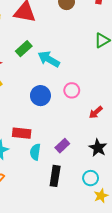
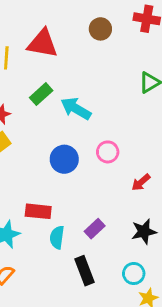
black star: (98, 148) -> (144, 232), turned 30
black rectangle: (55, 176) -> (85, 271), turned -30

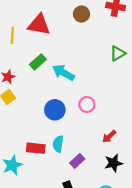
red arrow: (141, 182) -> (109, 136), moved
cyan semicircle: (57, 237) -> (58, 144), moved

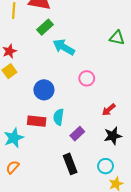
green triangle: (118, 53) -> (117, 38), moved, turned 42
green rectangle: (38, 62) -> (45, 27), moved
blue circle: (55, 110) -> (44, 90), moved

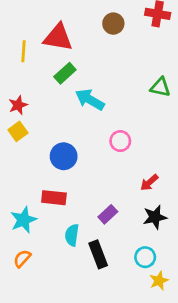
cyan semicircle: (59, 117) -> (72, 235), moved

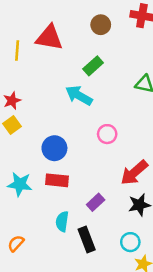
green rectangle: (65, 73) -> (93, 66), moved
red arrow: (149, 183) -> (134, 173), size x1.6
red rectangle: (54, 198) -> (57, 180), moved
cyan star: (24, 220) -> (20, 184), moved, turned 30

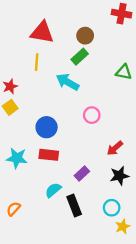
brown circle: (101, 25) -> (85, 36), moved
yellow line: (17, 50) -> (37, 62), moved
red arrow: (134, 173) -> (115, 148), size x0.7
cyan semicircle: (62, 221) -> (53, 190), turned 42

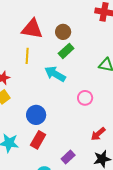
brown circle: (85, 36) -> (63, 32), moved
pink circle: (92, 115) -> (85, 98), moved
red rectangle: (49, 155) -> (38, 140), turned -66

